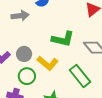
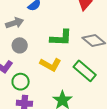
gray circle: (24, 54) -> (20, 45), moved
green circle: (27, 76) -> (21, 82), moved

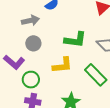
yellow L-shape: (50, 64) -> (62, 65), turned -40

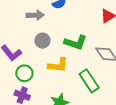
gray circle: (33, 43) -> (42, 41), moved

